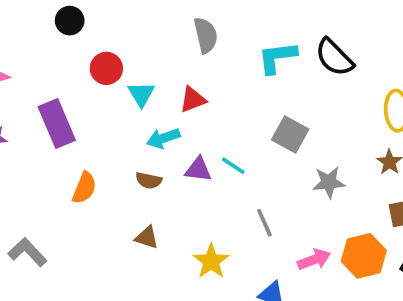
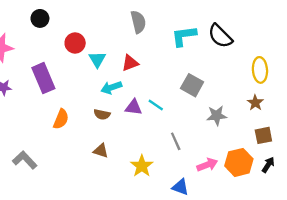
black circle: (70, 21) -> (40, 18), moved

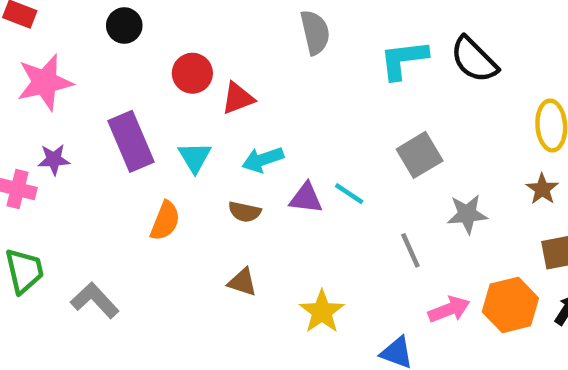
cyan triangle: (97, 59) -> (195, 157), moved
red triangle: (130, 63) -> (238, 98), moved
gray square: (192, 85) -> (420, 155), turned 30
gray line: (176, 141) -> (410, 250), moved

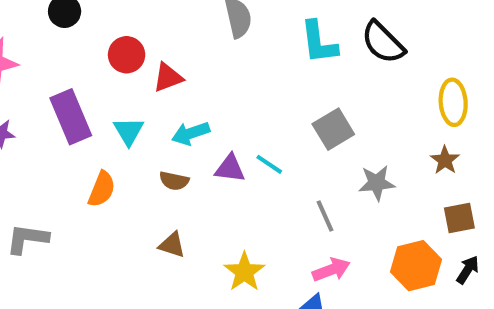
cyan L-shape: (404, 60) -> (319, 42), turned -90
gray L-shape: (95, 300) -> (27, 239), moved, turned -39
pink arrow: (449, 309) -> (331, 270), moved

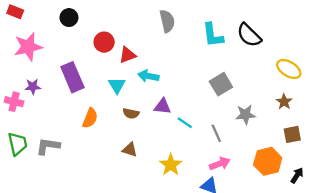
yellow ellipse: (453, 102) -> (289, 69), turned -55
cyan triangle: (129, 131) -> (117, 85), moved
cyan arrow: (191, 133) -> (148, 76), moved, turned 30
cyan line: (269, 164) -> (185, 123), moved
black arrow: (468, 270) -> (297, 175), moved

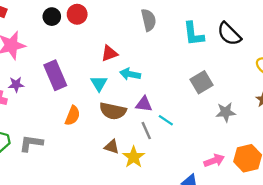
red circle: (104, 42) -> (77, 14), moved
brown semicircle: (131, 113) -> (113, 111), size x1.6
gray line: (216, 133) -> (146, 131), moved
pink arrow: (220, 164) -> (214, 161), moved
yellow star: (171, 165) -> (134, 157), moved

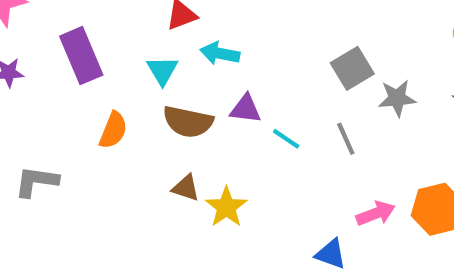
gray star: (226, 112) -> (397, 98), moved
gray line: (146, 131) -> (346, 139), moved

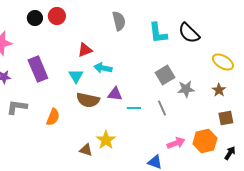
orange semicircle: (113, 130) -> (53, 117), moved
cyan line: (286, 139) -> (134, 108), turned -32
gray L-shape: (36, 181) -> (17, 107), moved
brown triangle: (186, 188) -> (86, 150), moved

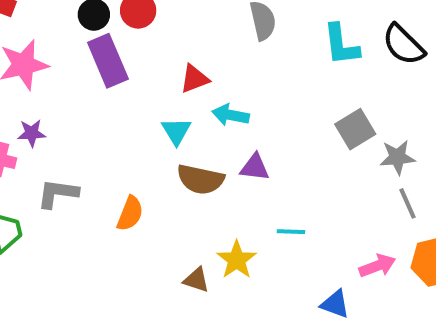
purple rectangle: (38, 69) -> (108, 61), moved
cyan line: (134, 108) -> (291, 232), moved
gray line: (162, 108) -> (407, 203), moved

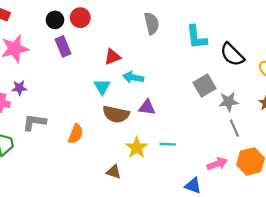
black semicircle: (403, 45) -> (232, 54), moved
purple rectangle: (108, 61) -> (63, 46), size x0.7
yellow star: (237, 260) -> (137, 148), moved

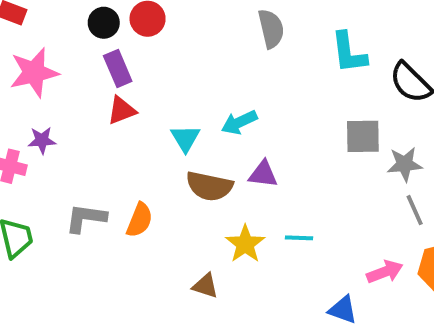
red triangle: (112, 57) -> (122, 110), moved
cyan arrow: (133, 77) -> (239, 122), turned -36
gray square: (205, 86) -> (363, 136), turned 30
gray L-shape: (34, 122) -> (86, 218), moved

